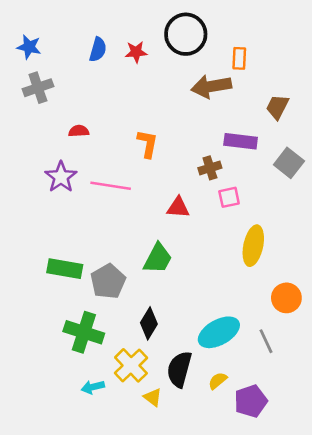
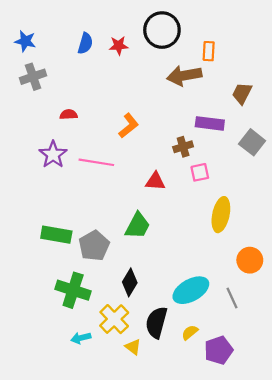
orange L-shape: (148, 144) -> (129, 126), turned 40

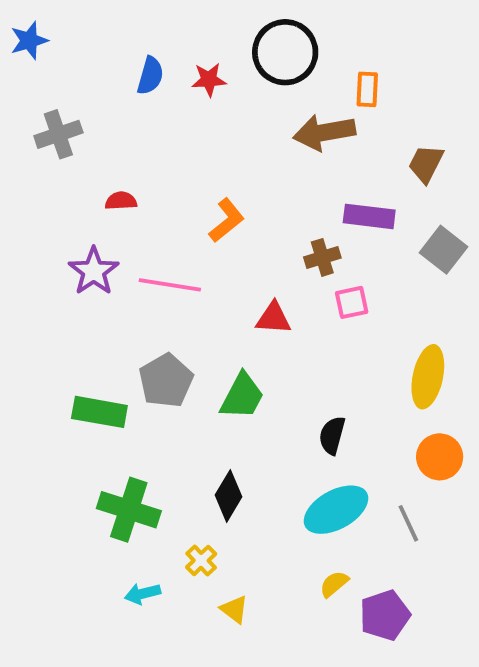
blue star: (25, 41) -> (29, 41), moved, turned -30
yellow ellipse: (221, 215) -> (428, 377), moved
gray pentagon: (94, 246) -> (166, 381), moved
yellow cross: (114, 319) -> (201, 560), size x0.6
black semicircle: (156, 322) -> (332, 435), moved, size x0.7

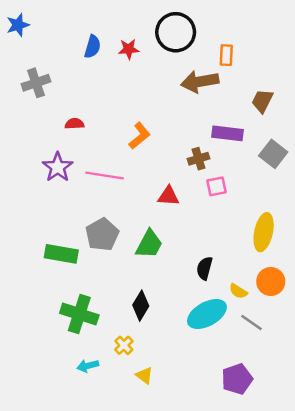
gray line: (408, 523) -> (252, 322), turned -30
yellow semicircle: (334, 584) -> (238, 291), moved, turned -108

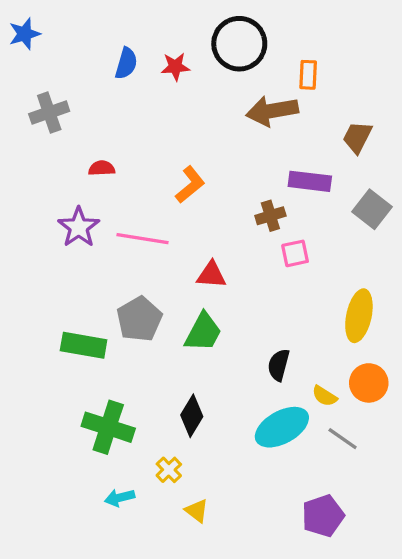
red triangle: (168, 196) -> (211, 275), moved

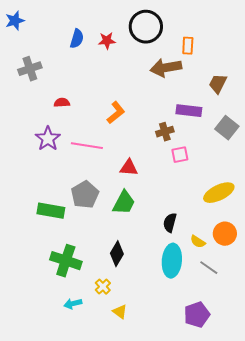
yellow ellipse: (359, 316) -> (219, 193), turned 52
cyan ellipse: (282, 427) -> (172, 261), turned -56

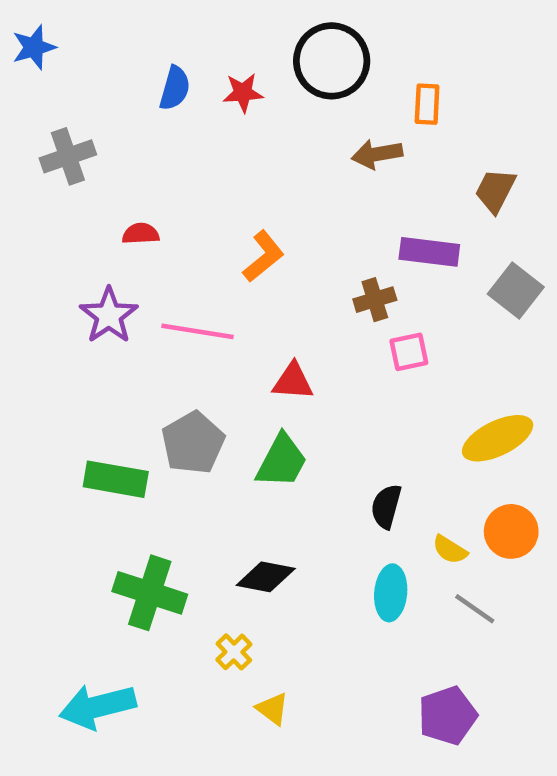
brown arrow: (166, 68) -> (377, 154), size x0.7
black diamond: (117, 254) -> (266, 577), turned 70
cyan ellipse: (172, 261) -> (391, 593), size x0.7
cyan arrow: (73, 304) -> (97, 706), moved, size x1.8

